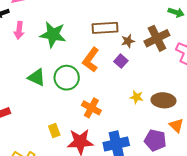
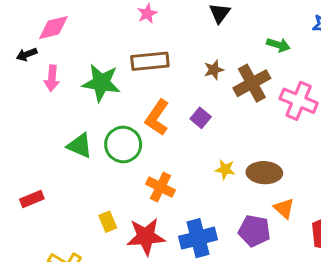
brown rectangle: (105, 28) -> (150, 61), moved
brown star: (128, 41) -> (214, 70), moved

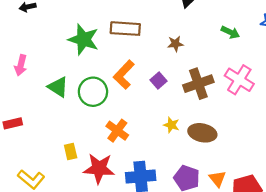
pink arrow: (52, 78) -> (21, 65), moved
brown cross: (252, 83) -> (198, 84), moved
orange triangle: (284, 208) -> (217, 179), moved

